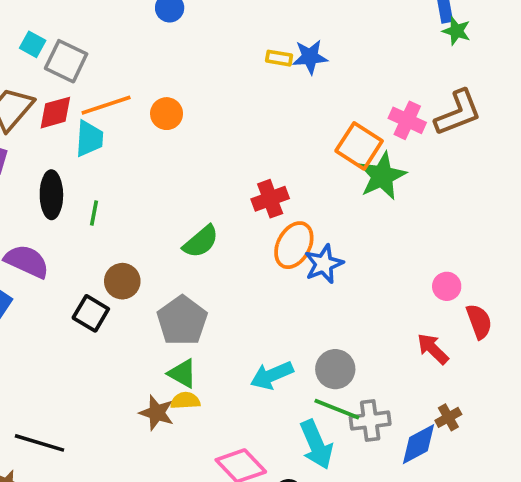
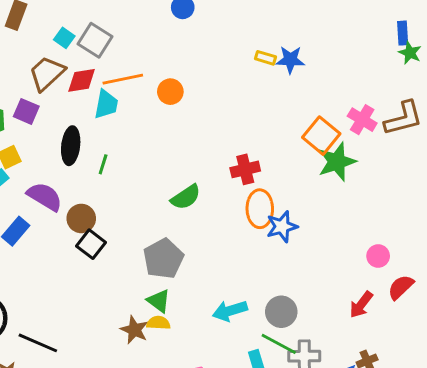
cyan square: (33, 44) -> (64, 38), moved
orange ellipse: (294, 245) -> (260, 209), turned -36
brown circle: (122, 281) -> (81, 218), moved
red semicircle: (479, 321) -> (401, 287), turned -120
red arrow: (433, 349) -> (361, 305), turned -104

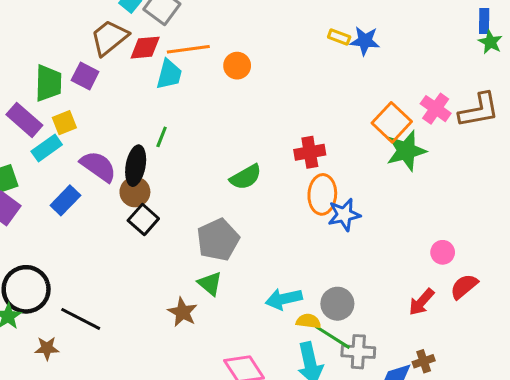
black ellipse: (71, 146) -> (136, 166), moved
yellow semicircle: (158, 323) -> (308, 321), moved

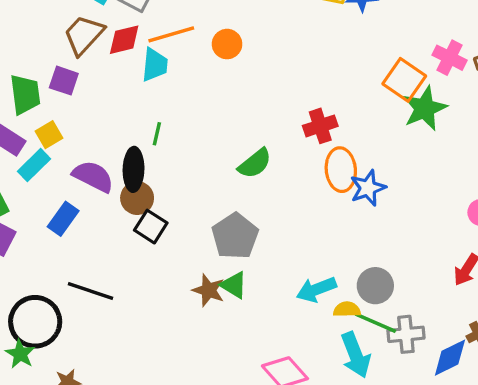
brown star: (183, 312) -> (209, 290), moved
black line: (81, 319) -> (91, 291), moved

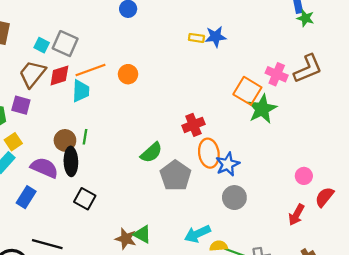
brown circle: (137, 198) -> (65, 140), moved
gray pentagon: (235, 236) -> (175, 176), moved
gray circle: (375, 286) -> (234, 198), moved

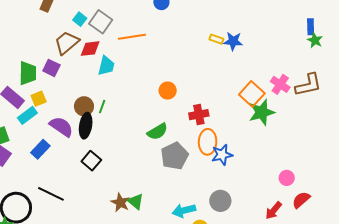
orange line: (91, 70) -> (132, 37), moved
orange circle: (128, 74) -> (168, 91), moved
gray circle: (234, 198) -> (220, 201), moved

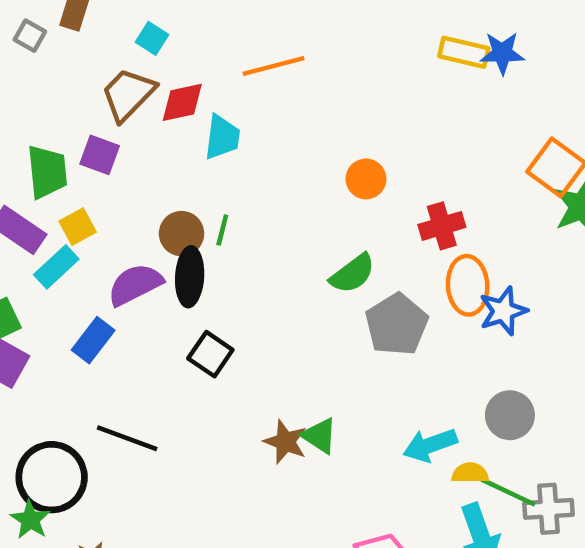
gray square: (101, 22) -> (30, 36), moved, size x0.6
yellow rectangle: (216, 39) -> (464, 52), size x1.5
purple semicircle: (61, 127) -> (135, 285), turned -55

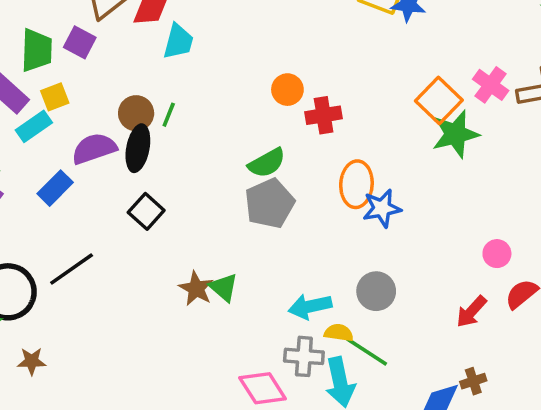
red cross: (442, 226) -> (324, 115), moved
gray pentagon: (397, 324) -> (270, 203), moved
black line: (127, 438) -> (72, 269), turned -63
gray cross: (548, 509) -> (304, 356), moved

